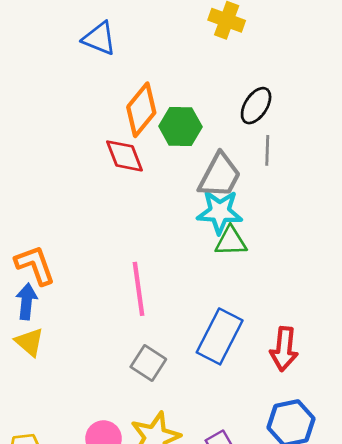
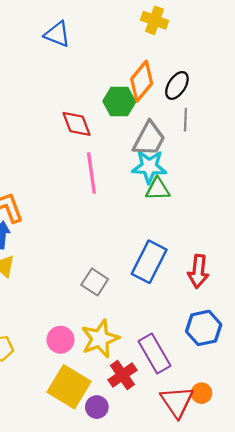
orange diamond: (141, 110) -> (142, 81), moved
pink line: (139, 289) -> (91, 173), moved

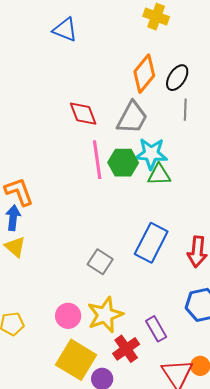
green hexagon: (119, 101) -> (123, 163), moved
gray trapezoid: (149, 139) -> (132, 118), moved
purple rectangle: (154, 354) -> (156, 329), size x0.7

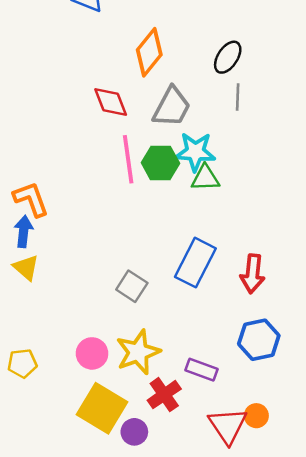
orange diamond: (144, 74) -> (149, 52), moved
purple rectangle: (156, 329) -> (202, 370), turned -40

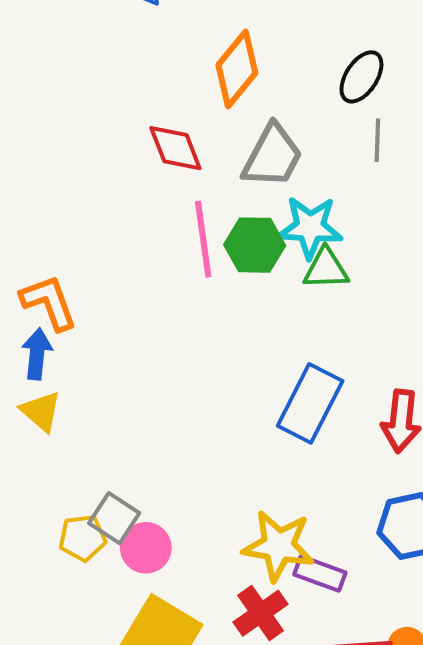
gray square: (132, 286) -> (114, 518), moved
yellow star: (138, 352) -> (278, 546), moved, turned 30
yellow pentagon: (22, 363) -> (83, 538), moved

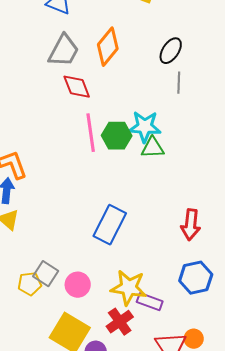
gray trapezoid: (272, 156) -> (64, 51), moved
blue rectangle: (310, 403) -> (110, 225), moved
pink circle: (146, 548) -> (78, 285), moved

